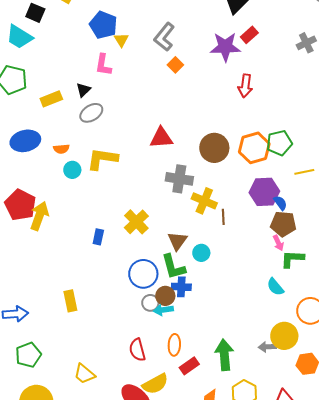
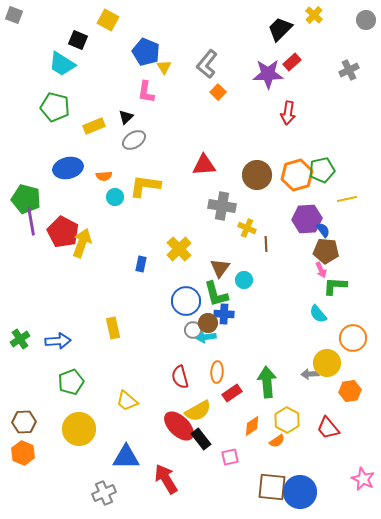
yellow cross: (204, 201) -> (247, 228), size x0.7

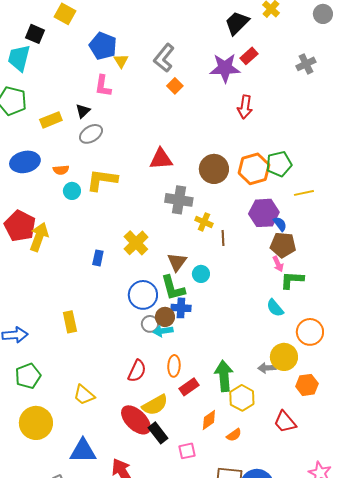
cyan trapezoid: (62, 64) -> (19, 58), turned 72
red semicircle: (180, 377) -> (137, 371), turned -140
yellow hexagon: (287, 420) -> (242, 398), moved

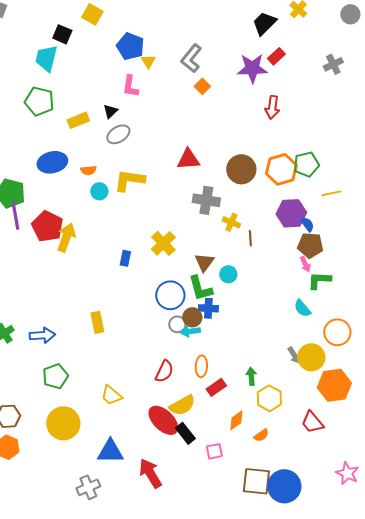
gray arrow: (267, 368) -> (294, 355), moved, turned -120
green arrow: (224, 376) -> (251, 376), size x0.6
orange hexagon: (307, 385) -> (334, 385), size x1.5

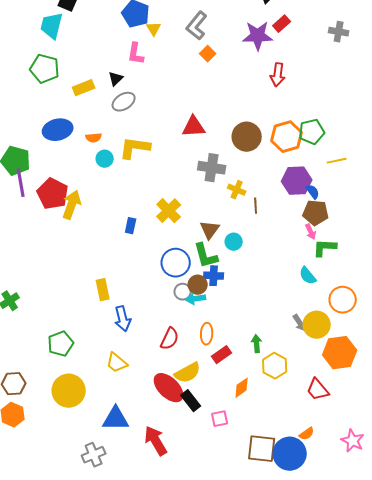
gray cross: (333, 64) -> (339, 32), turned 36
blue arrow: (42, 335) -> (123, 319), moved, turned 80
orange semicircle: (261, 435) -> (307, 434), moved

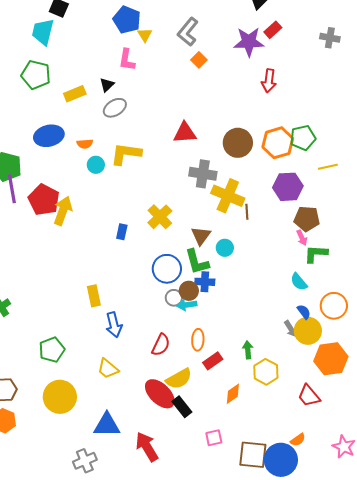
yellow cross: (237, 190) -> (228, 196), size x1.8
blue semicircle: (313, 192) -> (304, 312), moved
pink square: (220, 419) -> (214, 438), moved

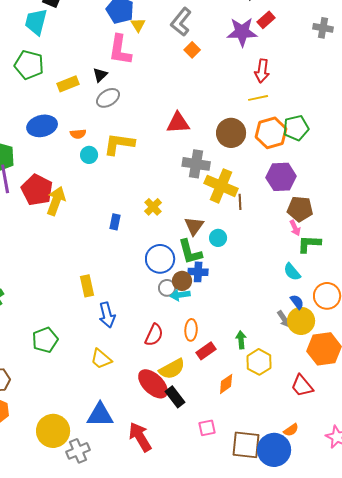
pink L-shape: (127, 60) -> (120, 50), size x1.4
yellow line: (328, 167) -> (258, 98), moved
yellow cross: (160, 217) -> (153, 207), size x0.7
yellow circle: (60, 397) -> (53, 431), moved

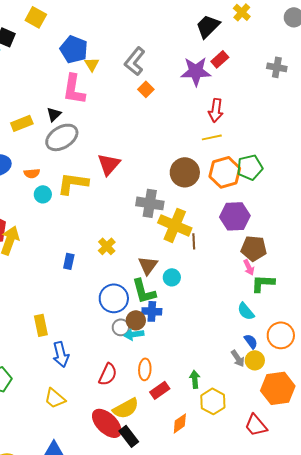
gray ellipse: (108, 98) -> (62, 137), size x1.4
red triangle: (178, 123) -> (109, 164), moved, turned -45
yellow circle: (301, 321) -> (255, 360), size x0.7

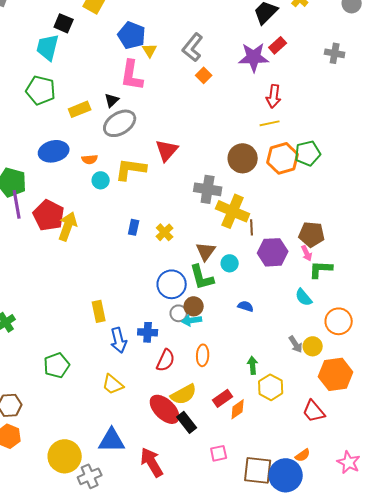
purple hexagon: (235, 216) -> (273, 252), moved
blue rectangle: (69, 261) -> (134, 227), moved
blue cross: (152, 311) -> (148, 332), moved
blue semicircle: (251, 341) -> (246, 306), moved, turned -35
red rectangle: (160, 390) -> (223, 398), moved

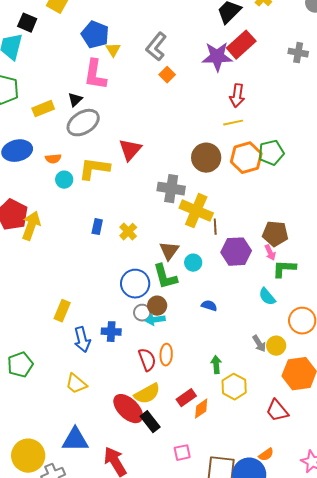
red rectangle: (278, 45) -> (241, 45), size x1.6
yellow rectangle: (99, 311) -> (62, 311), turned 35
red semicircle: (166, 360) -> (147, 360), moved, turned -45

